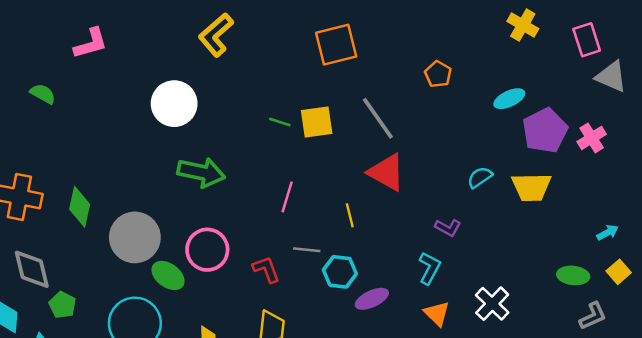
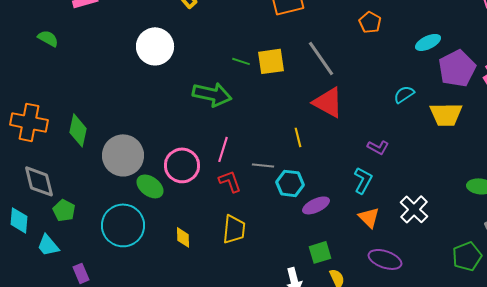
green arrow: (201, 172) -> (212, 94), moved
cyan semicircle: (480, 177) -> (404, 94), moved
pink line: (287, 197) -> (223, 149), moved

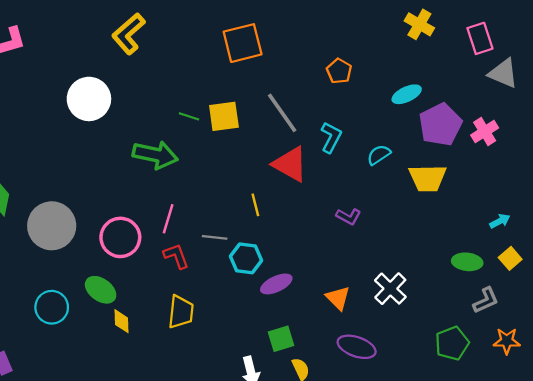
cyan L-shape: (363, 180) -> (331, 137), moved
green ellipse: (150, 186) -> (101, 290), moved
cyan circle: (123, 225) -> (52, 307), size x0.7

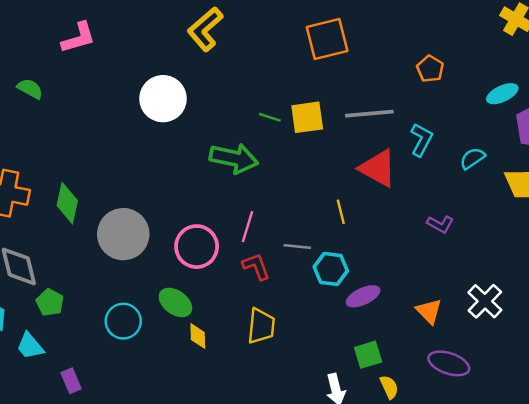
gray line: (282, 113) -> (369, 114), turned -60

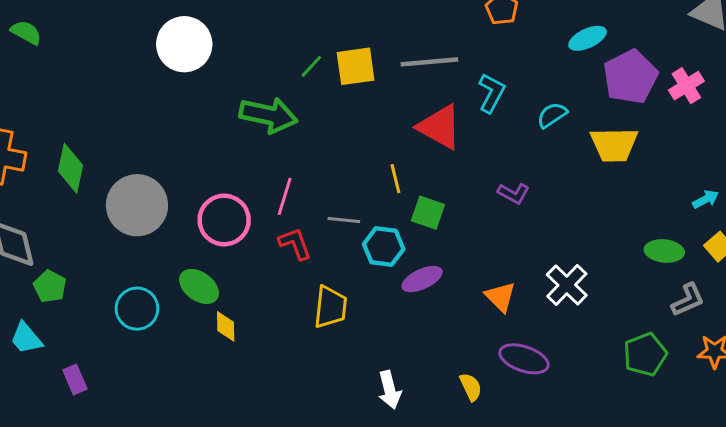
green line: (270, 117) -> (311, 66), turned -65
yellow trapezoid: (261, 326) -> (330, 307), moved
green square: (368, 355) -> (428, 213), moved, turned 36
yellow semicircle: (389, 387) -> (471, 387), moved

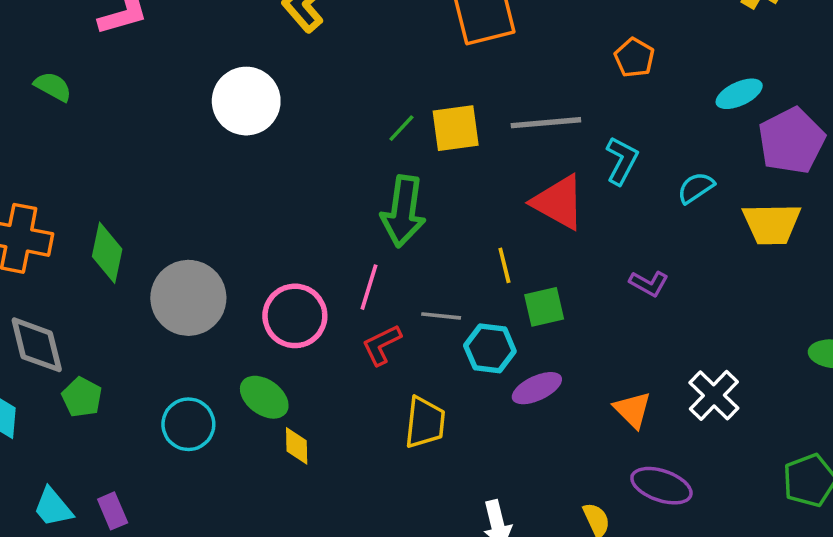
green arrow: (268, 115) -> (403, 211), moved, turned 86
green square: (428, 213) -> (544, 307), turned -32
red L-shape: (295, 244) -> (382, 345), turned -96
cyan trapezoid: (26, 338) -> (53, 507), moved

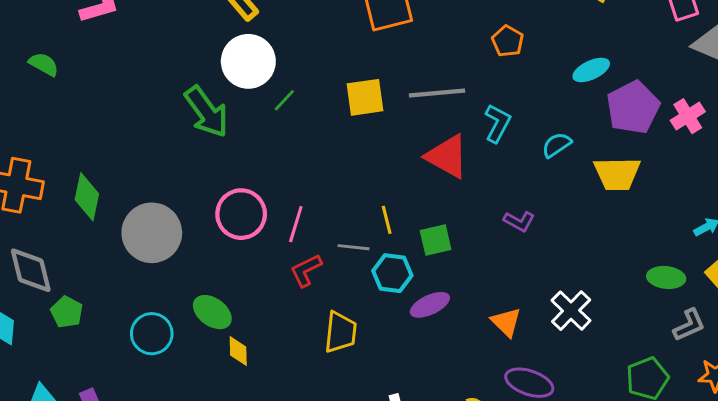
white circle: (246, 101) -> (248, 61), moved
green line: (401, 128) -> (284, 100), moved
green arrow: (403, 211) -> (207, 112), moved, turned -44
yellow line: (504, 265) -> (387, 220), moved
pink circle: (295, 316) -> (241, 214), moved

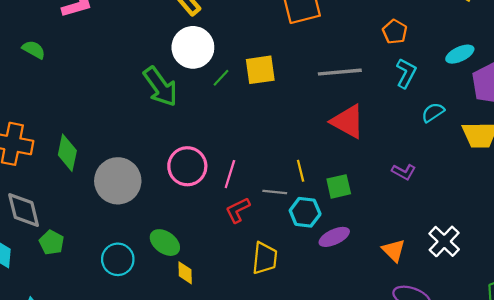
yellow square: (365, 97) -> (260, 70), moved
cyan L-shape: (498, 123) -> (406, 73), moved

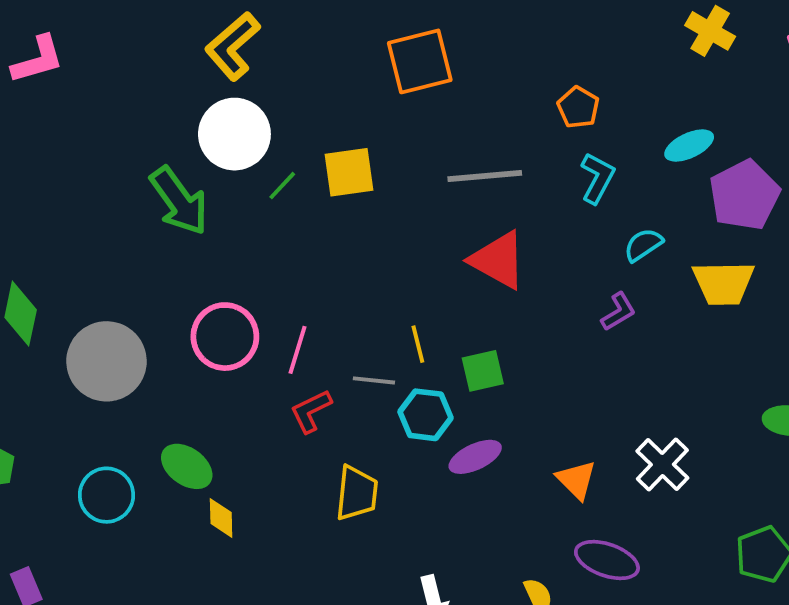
purple L-shape: (404, 172) -> (618, 312), moved, turned -60

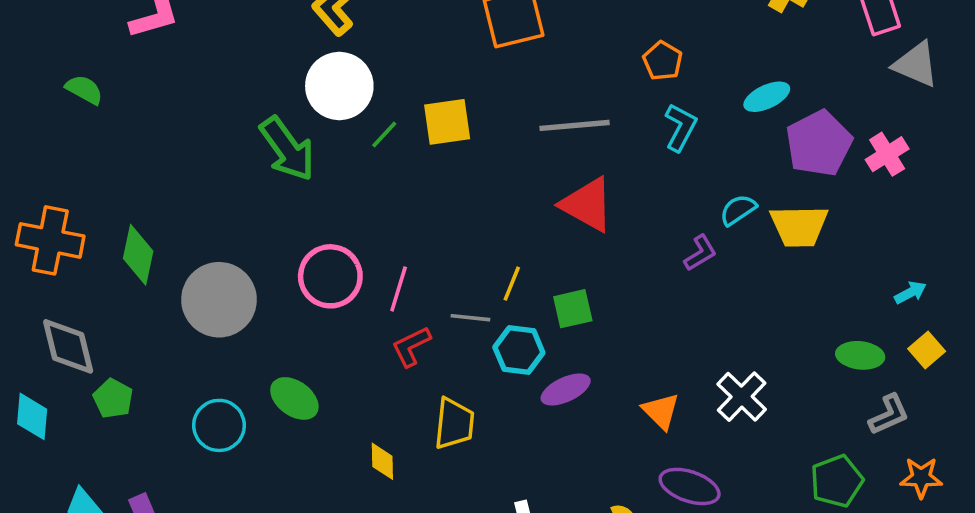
cyan semicircle: (643, 245) -> (738, 210), moved
yellow line: (418, 344) -> (512, 284), turned 36
yellow diamond: (221, 518) -> (382, 461), moved

